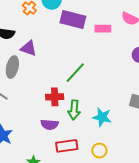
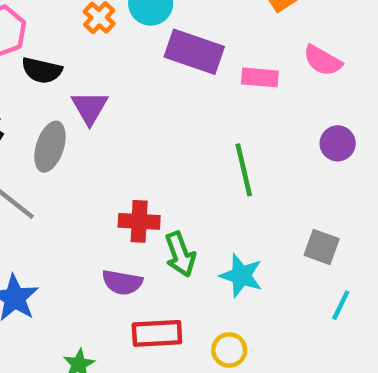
purple triangle: (29, 48) -> (90, 108), turned 36
green line: (75, 73) -> (244, 170), moved, turned -60
green arrow: (74, 110) -> (180, 254), turned -30

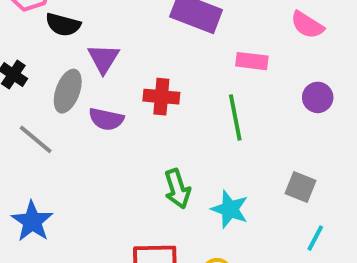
pink rectangle: (260, 77) -> (252, 61), moved
red cross: (139, 221) -> (161, 97), moved
purple semicircle: (122, 282) -> (106, 119), moved

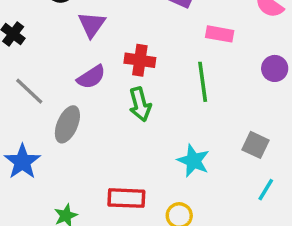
gray ellipse: (68, 91) -> (67, 124), moved
purple semicircle: (106, 119) -> (91, 77), turned -48
green arrow: (177, 189) -> (140, 104), moved

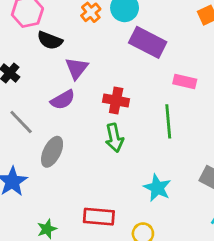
purple semicircle: (91, 77) -> (63, 100), moved

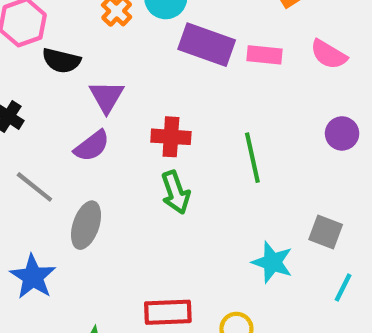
pink rectangle: (185, 82) -> (264, 55), moved
cyan star: (157, 188) -> (272, 262), moved

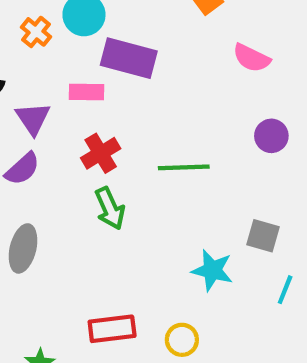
pink rectangle: (264, 55) -> (87, 92), moved
red cross: (171, 137) -> (101, 153), turned -30
green line: (252, 158) -> (184, 167), turned -75

